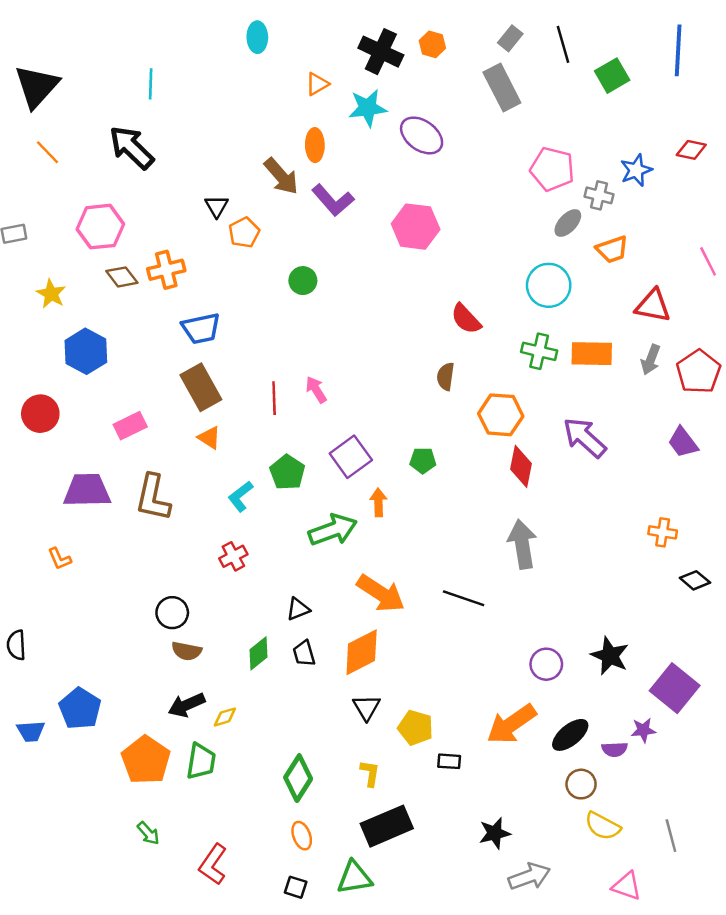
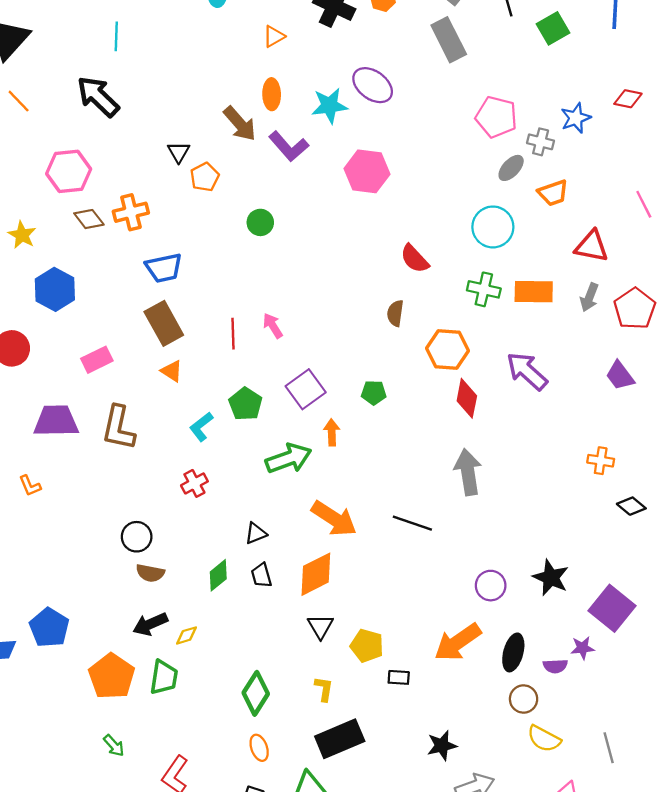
cyan star: (368, 108) -> (329, 106), moved
black ellipse: (570, 735) -> (513, 652), turned -36

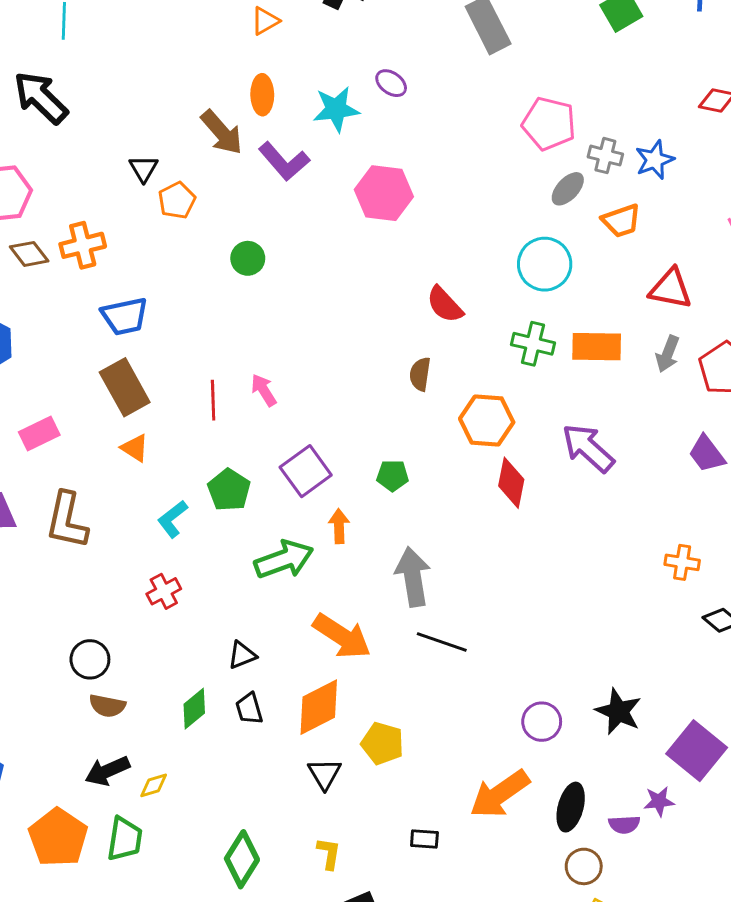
purple ellipse: (373, 85) -> (391, 83), size x0.6
blue star: (576, 118) -> (655, 160), moved
gray arrow: (468, 472) -> (413, 577), moved
yellow pentagon: (367, 646) -> (382, 743), moved

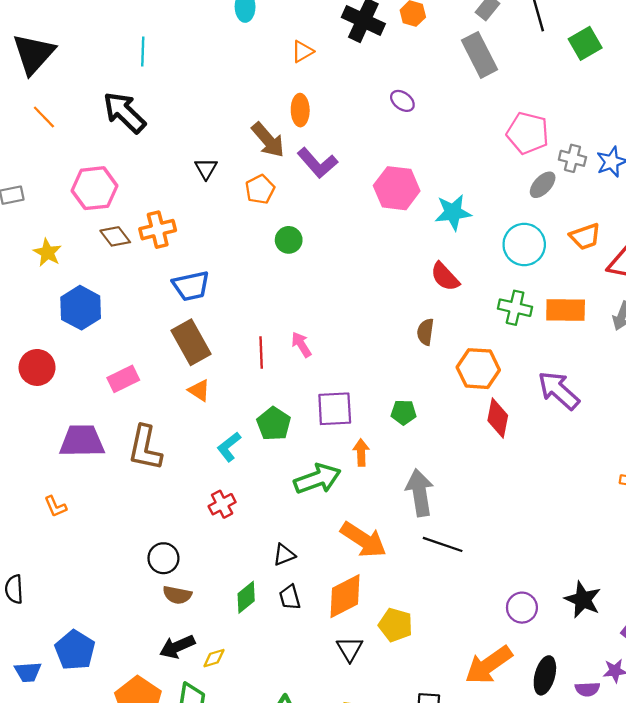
cyan star: (336, 109) -> (453, 212), moved
orange pentagon: (177, 200) -> (260, 189), moved
orange trapezoid: (621, 221) -> (585, 236), moved
purple square: (306, 471) -> (335, 409), turned 33

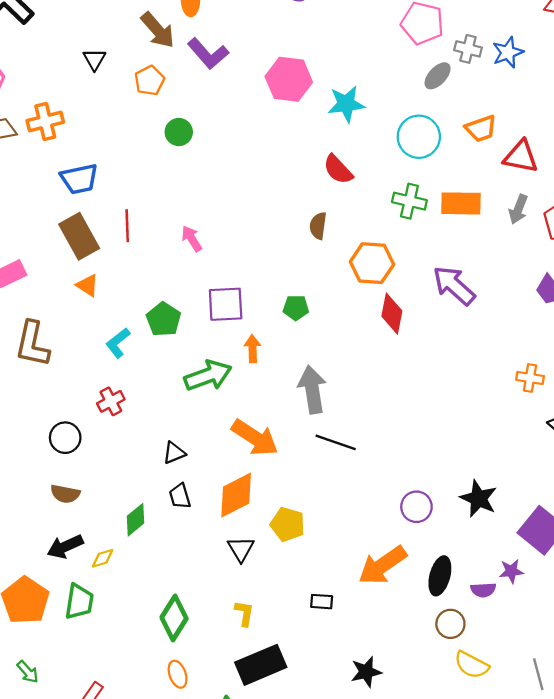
red line: (261, 353) -> (127, 226), moved
black circle: (163, 558) -> (65, 438), moved
green diamond: (246, 597) -> (135, 520), moved

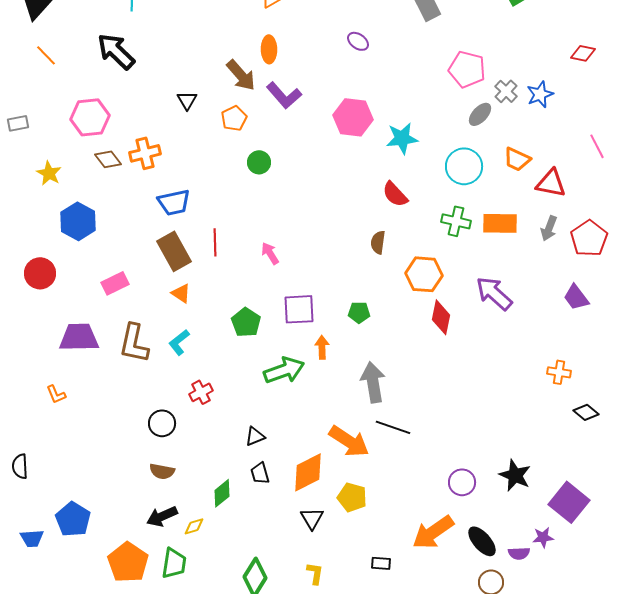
gray cross: (468, 49) -> (506, 91), turned 30
orange trapezoid: (481, 129) -> (517, 159), turned 44
cyan L-shape: (118, 343) -> (179, 342), moved
orange arrow: (255, 438) -> (349, 441), moved
black ellipse: (440, 576) -> (482, 541), turned -56

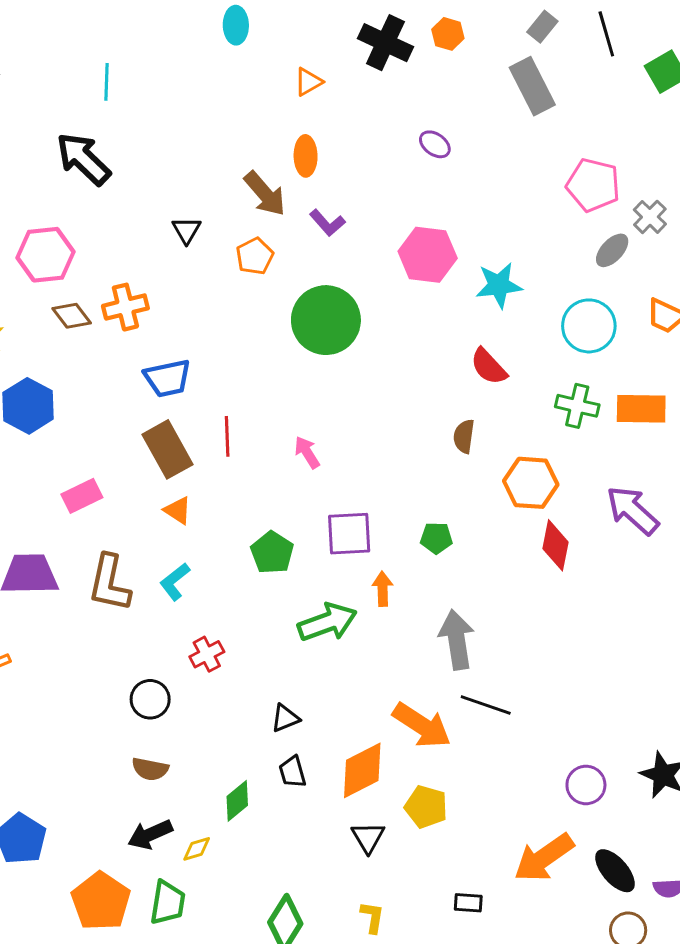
purple L-shape: (284, 95) -> (327, 223), size x0.7
green circle: (259, 162) -> (326, 320), moved, size x2.0

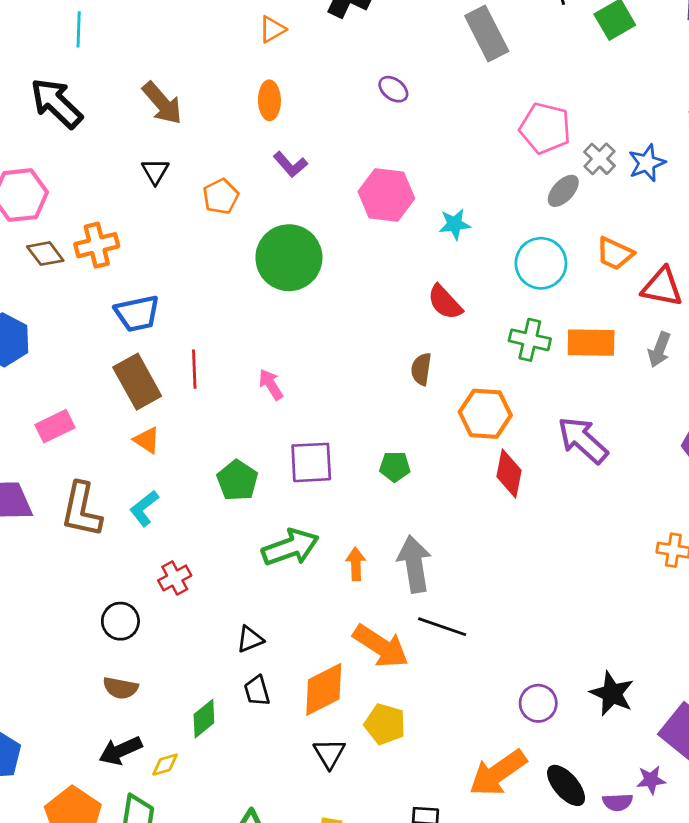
brown arrow: (265, 194) -> (162, 103), moved
cyan star: (499, 285) -> (455, 224), size x0.7
orange arrow: (383, 589) -> (356, 564), moved

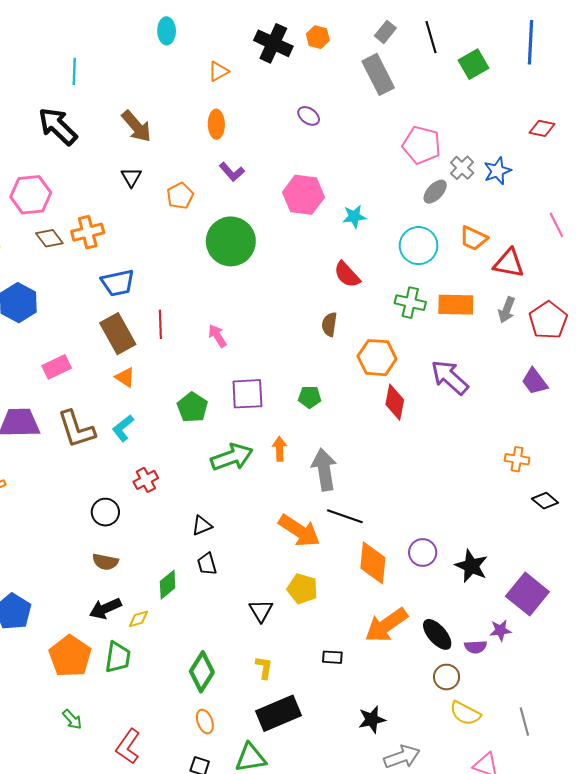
brown L-shape: (81, 510) -> (76, 429), turned -30
orange arrow: (356, 564) -> (280, 449), moved
orange diamond: (324, 689) -> (373, 563), moved, turned -57
purple circle: (538, 703) -> (423, 553), moved

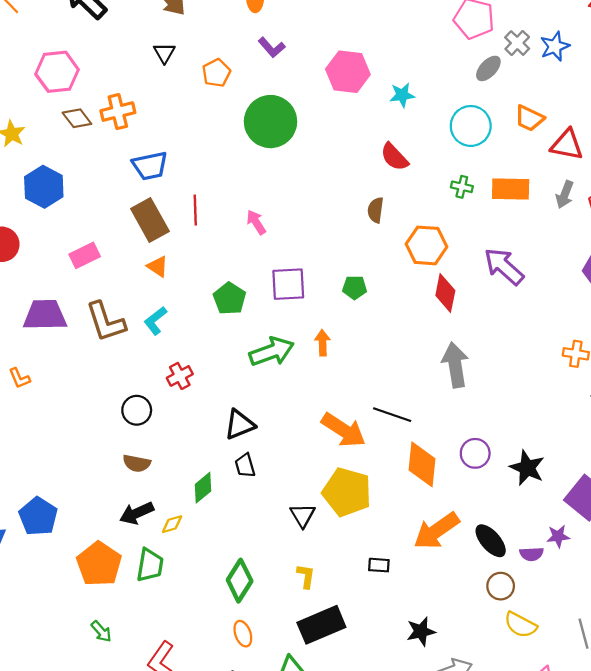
green cross: (410, 303) -> (462, 187), size x0.7
gray arrow: (324, 470) -> (455, 365), moved
black triangle: (202, 526) -> (240, 425), size x1.4
yellow pentagon: (302, 589) -> (347, 492), size x1.5

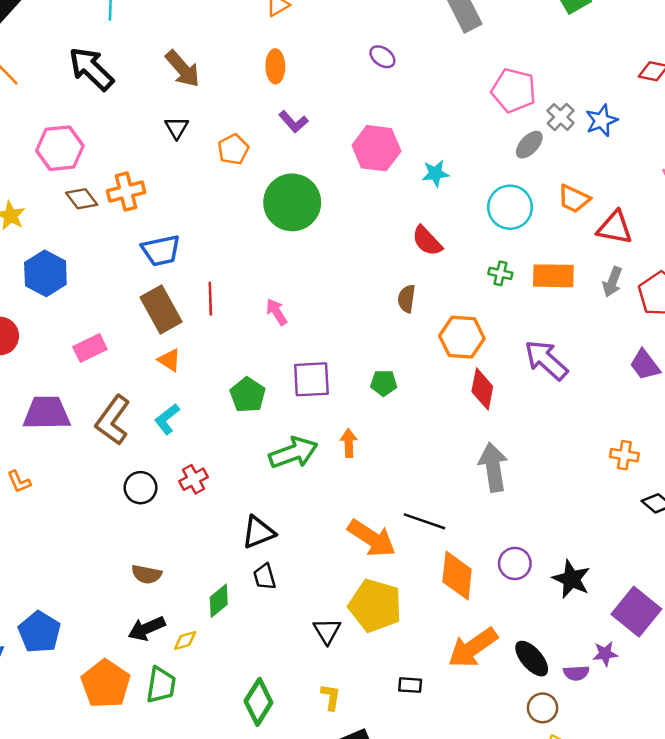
brown L-shape: (106, 322) -> (113, 420), turned 54
black circle: (137, 410) -> (141, 488), moved

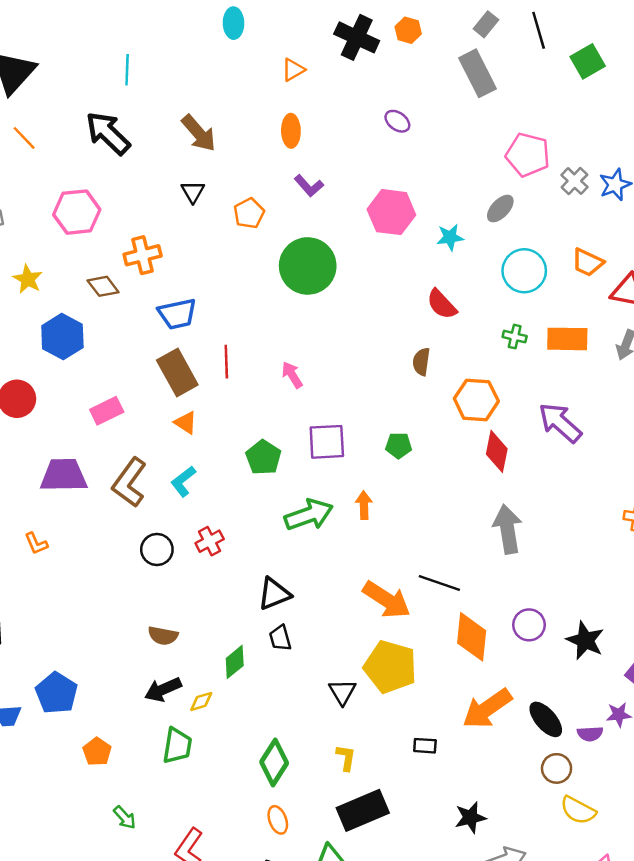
gray ellipse: (529, 145) -> (500, 209), moved
brown diamond: (82, 199) -> (103, 286), moved
orange pentagon: (106, 684) -> (97, 752), moved, size x0.6

